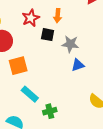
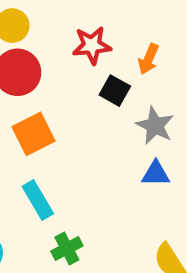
orange square: (18, 66) -> (34, 134), turned -30
green cross: (50, 111) -> (67, 249), turned -32

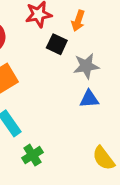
gray star: (155, 126) -> (86, 66), turned -30

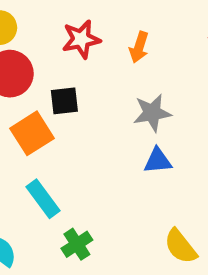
black square: (57, 44) -> (64, 101), moved, turned -30

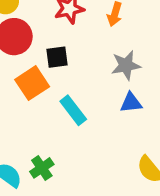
cyan rectangle: (43, 199) -> (73, 110), moved
green cross: (77, 244) -> (42, 168), moved

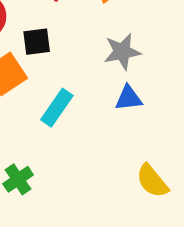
cyan rectangle: (73, 110) -> (57, 108), turned 72

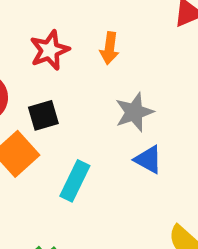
blue triangle: (129, 98) -> (148, 160), turned 44

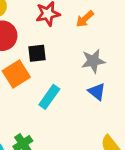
orange arrow: (109, 48) -> (85, 19), turned 30

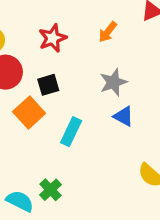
orange arrow: (85, 19) -> (108, 32), moved

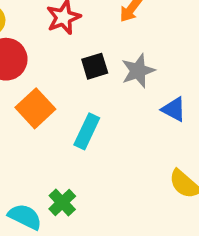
black square: (48, 85) -> (95, 66), moved
blue triangle: (124, 116) -> (174, 109), moved

